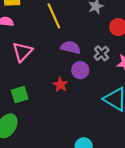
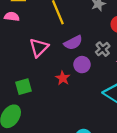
purple semicircle: (71, 47) -> (73, 43), turned 138
pink triangle: (22, 52) -> (39, 48), moved

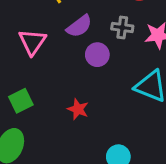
gray cross: (103, 49) -> (122, 28), turned -32
red star: (63, 78) -> (78, 109), moved

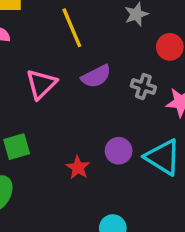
purple circle: (97, 55) -> (119, 151), moved

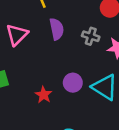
purple semicircle: (96, 76) -> (57, 29), turned -75

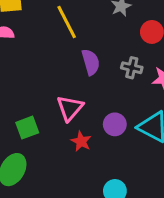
pink triangle: (17, 35) -> (70, 108), moved

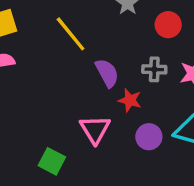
green square: (27, 128) -> (52, 161), turned -30
red star: (81, 141) -> (130, 100), moved

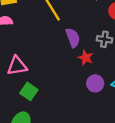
pink triangle: (95, 129) -> (17, 66), moved, turned 45

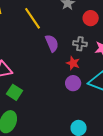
red star: (86, 58) -> (73, 63), moved

